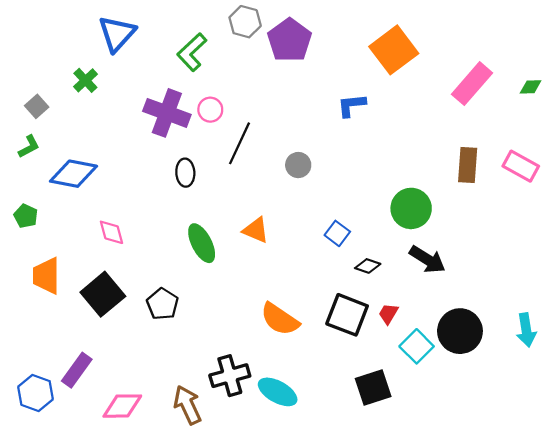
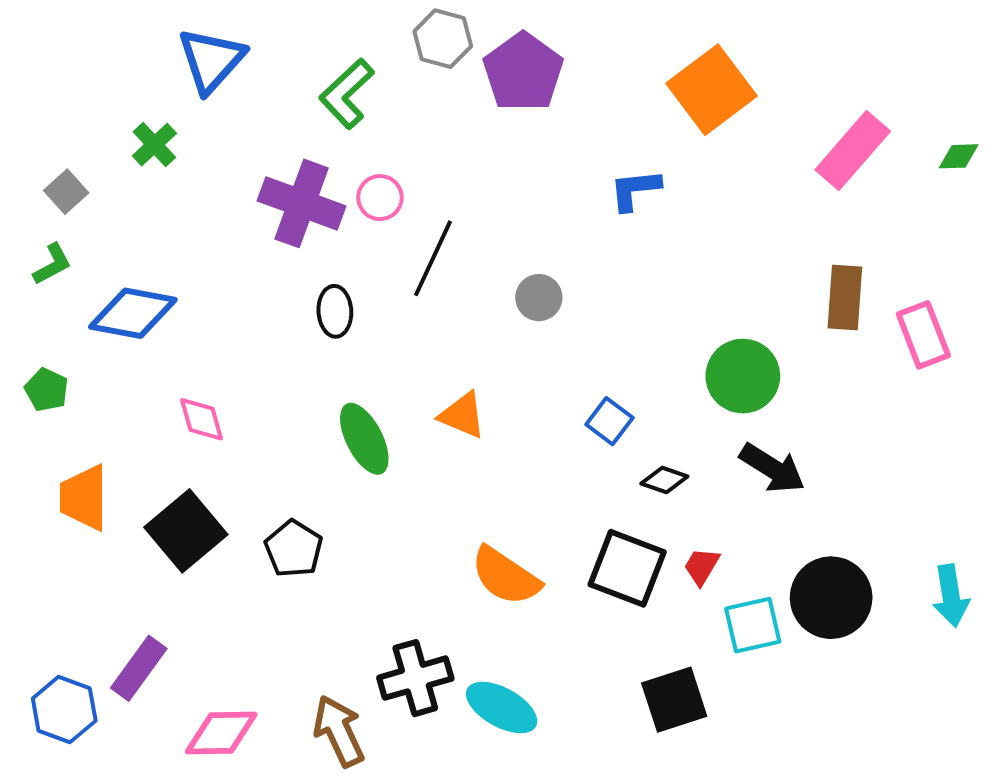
pink rectangle: (521, 166) -> (923, 335), moved, turned 40
cyan square: (417, 346) -> (753, 625), turned 32

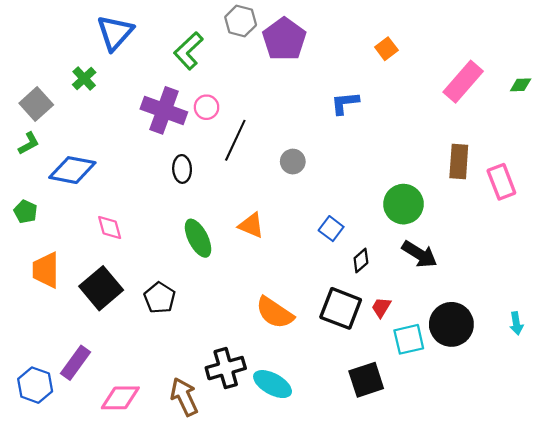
orange square: (711, 90) -> (386, 49), size x0.5
gray square: (66, 192) -> (36, 104), size x1.4
black diamond: (664, 480) -> (361, 261), turned -60
cyan arrow: (951, 596) -> (516, 323), size x0.7

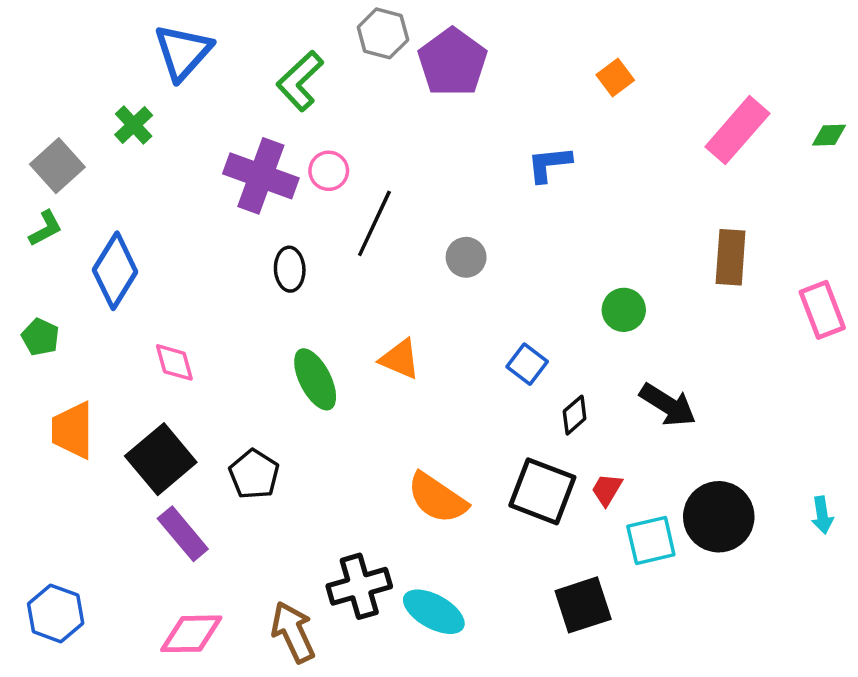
blue diamond: (72, 170) -> (115, 271), turned -69
pink rectangle: (501, 182) -> (822, 310), moved
green circle: (403, 204) -> (624, 310), moved, size x0.7
purple rectangle: (76, 363) -> (183, 534), moved, turned -76

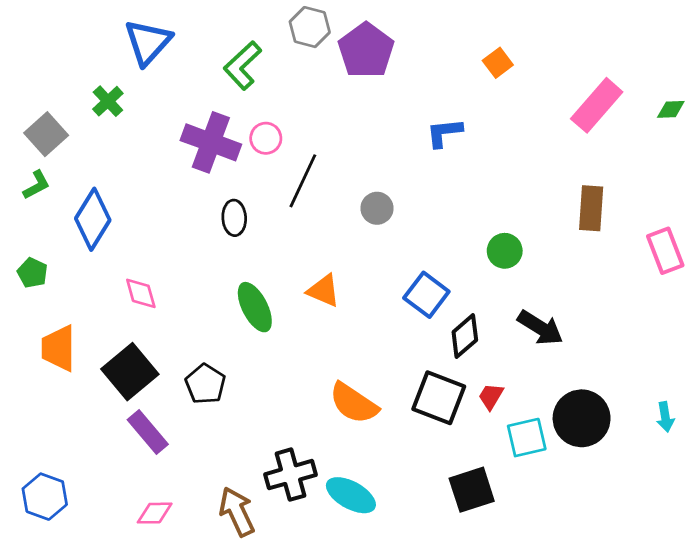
blue square: (527, 364) -> (426, 295), size x1.4
black diamond: (575, 415) -> (465, 336), size x1.4
pink diamond: (191, 634) -> (155, 513), size x0.7

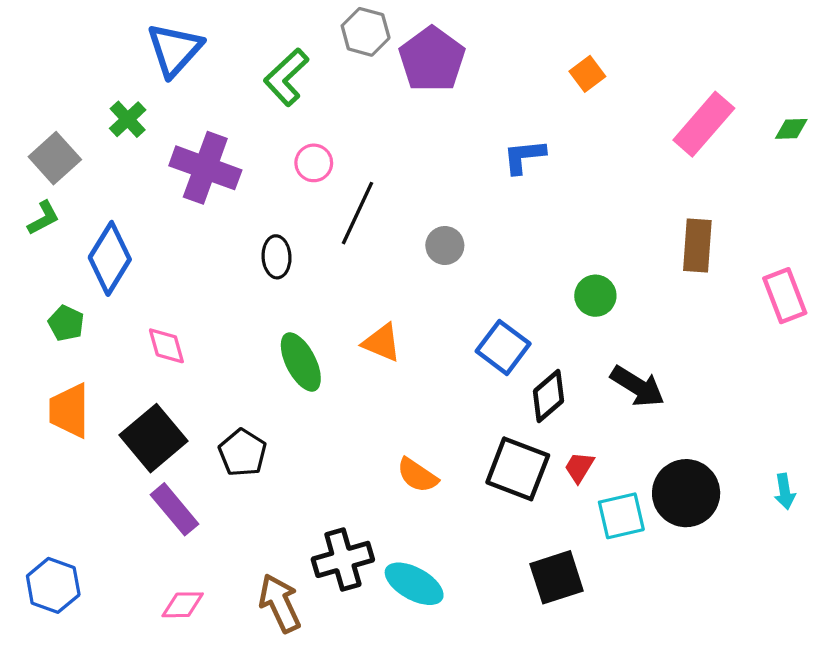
purple cross: (211, 142) -> (205, 168), moved
green pentagon: (32, 273) -> (66, 323), moved
orange semicircle: (354, 403) -> (417, 475), size x0.7

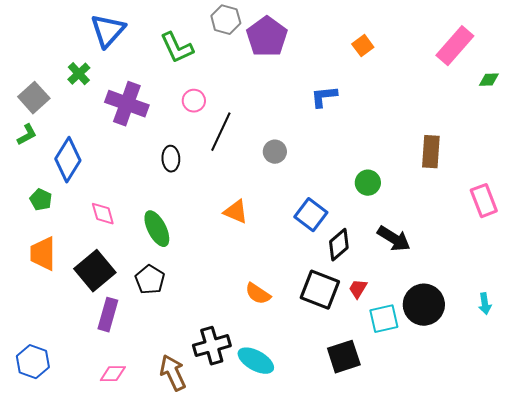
green L-shape: (286, 77) -> (177, 48), turned -72
pink rectangle: (704, 124) -> (455, 46), moved
pink rectangle: (785, 296) -> (484, 201), moved
green ellipse: (301, 362) -> (157, 229), moved
purple rectangle: (175, 509) -> (108, 315), turned 56

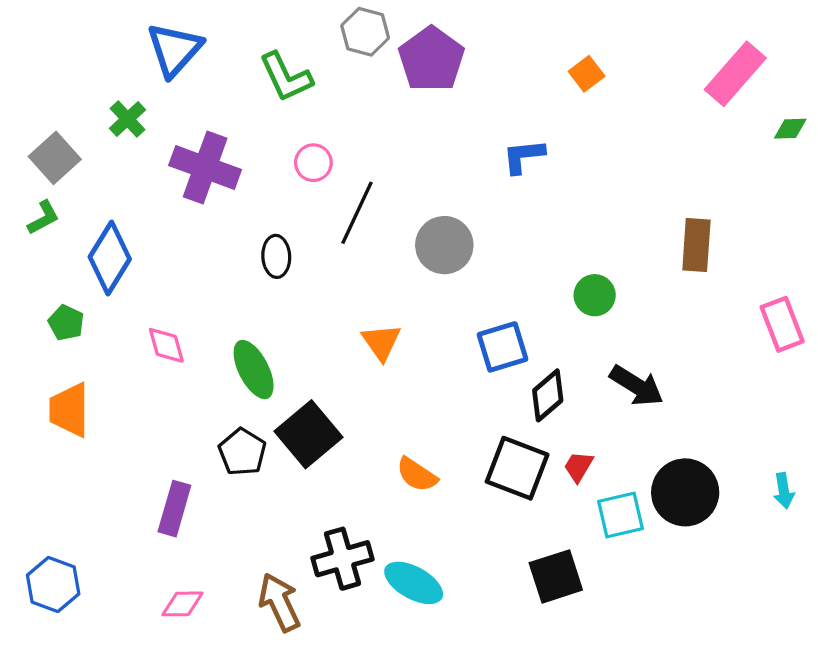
gray circle: (275, 152) -> (444, 245), size x1.5
orange triangle: (236, 212) -> (381, 342), turned 32
blue square: (311, 215) -> (503, 347), turned 36
black square: (95, 271) -> (309, 434), moved

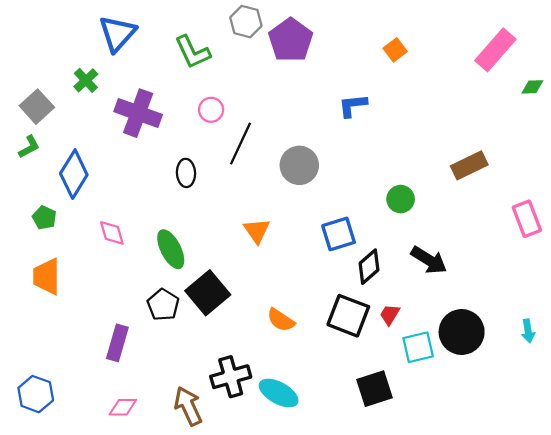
brown rectangle: (696, 245) -> (469, 165), turned 60

